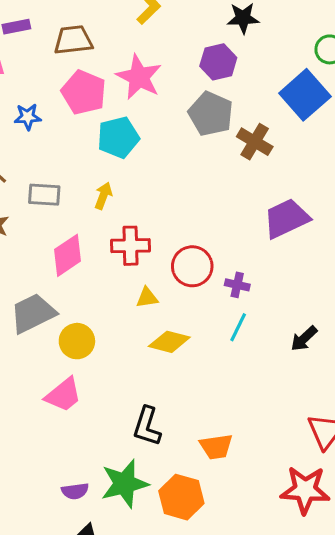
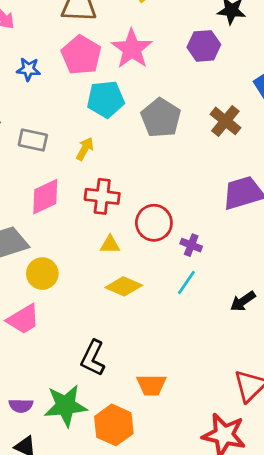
gray pentagon: (211, 114) -> (161, 118), moved

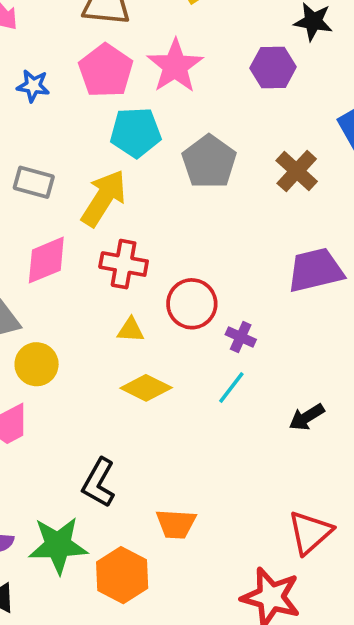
yellow arrow: (85, 149) -> (104, 198), size x1.8

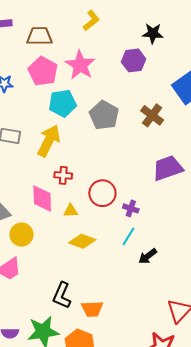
pink diamond: (46, 260) -> (42, 198), moved, turned -64
red cross: (124, 264) -> (63, 175), size x0.7
black arrow: (307, 417) -> (148, 256), moved
orange trapezoid: (176, 524) -> (92, 309), moved

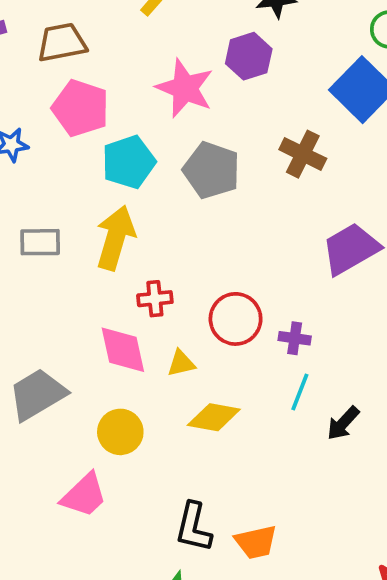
pink star: (80, 65) -> (185, 88), moved
yellow circle: (21, 235) -> (120, 432), moved

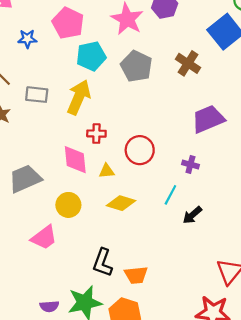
purple cross: (295, 338) -> (190, 164), moved

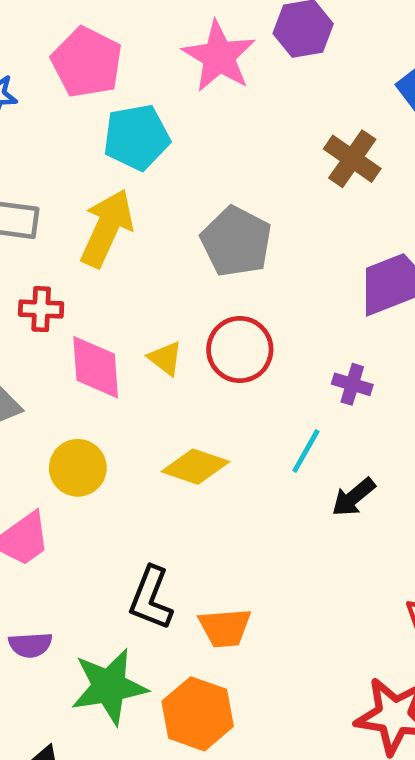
gray pentagon: (136, 66) -> (236, 241), moved
red cross: (96, 134) -> (41, 309), moved
yellow triangle: (107, 171) -> (165, 358), moved, turned 42
purple semicircle: (49, 306) -> (30, 645), moved

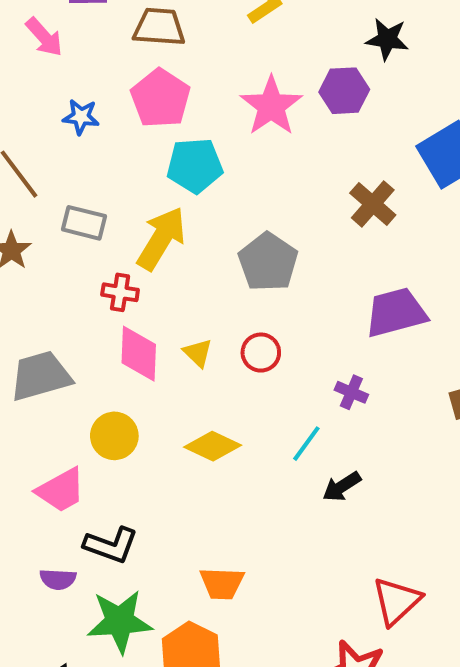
red cross: (41, 309) -> (120, 292), moved
red circle: (240, 350) -> (261, 353), size x0.7
black L-shape: (151, 598) -> (111, 545), moved, turned -98

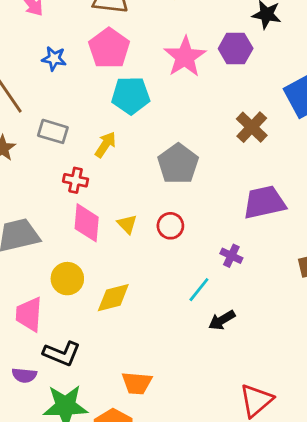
yellow arrow: (161, 239) -> (105, 145), size x0.6
yellow diamond: (213, 446) -> (113, 298), moved, turned -42
pink trapezoid: (61, 490) -> (29, 314), turned 120

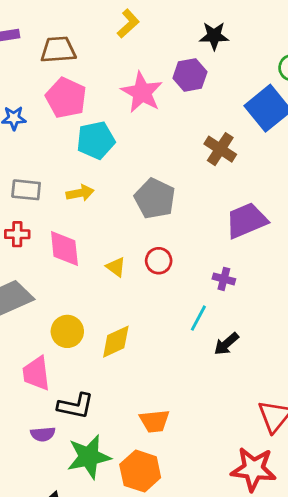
yellow arrow: (105, 145) -> (80, 193), turned 56
red cross: (76, 180) -> (17, 234), moved
pink diamond: (87, 223) -> (64, 249), moved

